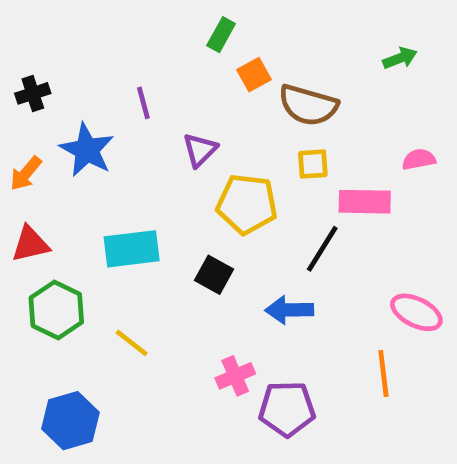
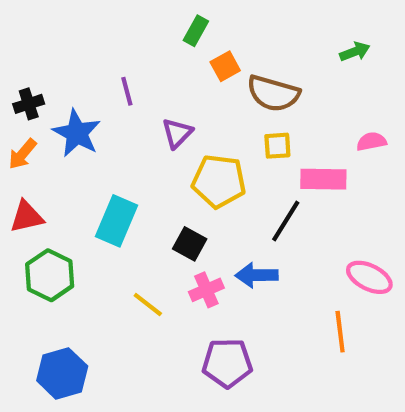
black cross: (33, 93) -> (29, 104), moved
cyan rectangle: (132, 249) -> (116, 221), turned -60
yellow line: (132, 343) -> (148, 305), moved
pink cross: (235, 376) -> (206, 290), moved
purple pentagon: (287, 409) -> (227, 363), moved

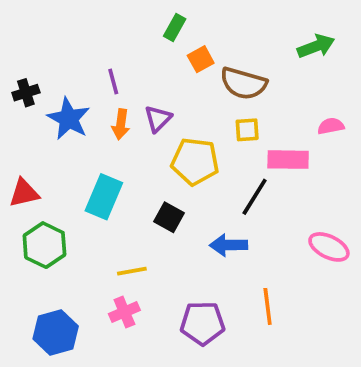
green arrow: (355, 52) -> (316, 46), size x1.4
orange arrow: (22, 154) -> (121, 124), moved, turned -32
pink cross: (206, 290) -> (124, 312), moved
yellow line: (148, 305) -> (132, 271), turned -48
orange line: (340, 332) -> (268, 306), moved

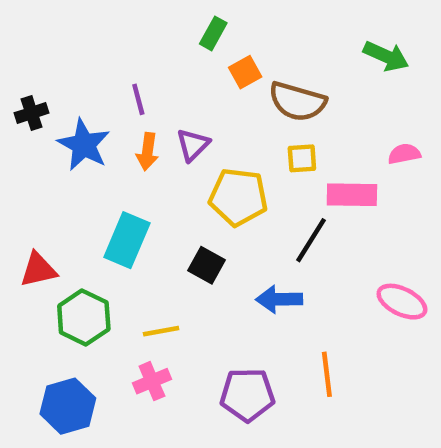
green arrow: (316, 46) -> (386, 56), turned 45
red triangle: (24, 193) -> (38, 270), moved
green hexagon: (44, 245) -> (84, 317), moved

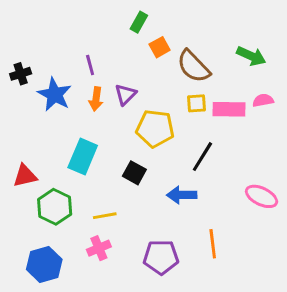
green arrow: (386, 56) -> (251, 56), moved
brown semicircle: (297, 102) -> (194, 66), turned 30
pink rectangle: (352, 195) -> (229, 109), moved

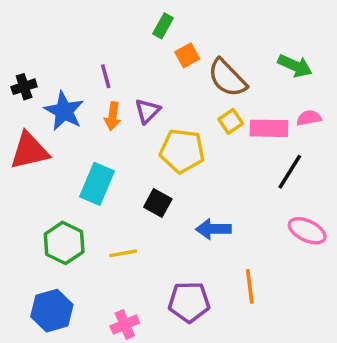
yellow square: (196, 103) -> (231, 121), turned -30
black line: (202, 157) -> (290, 172), moved
red triangle: (25, 176) -> (29, 151), moved, size x1.4
pink cross: (99, 248) -> (125, 325), moved

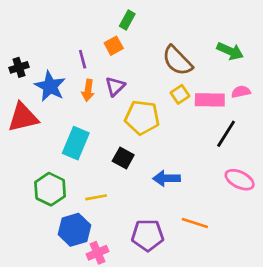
orange square: (187, 55) -> (114, 46), moved
orange line: (250, 286) -> (195, 223), turned -65
blue hexagon: (52, 311) -> (74, 230), moved

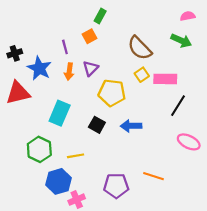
pink semicircle: (241, 92) -> (188, 16), moved
blue arrow: (166, 178) -> (131, 126), moved

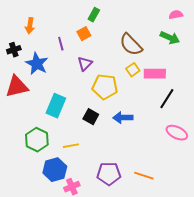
orange arrow: (69, 71) -> (30, 26), moved
orange line: (153, 176) -> (144, 176), moved

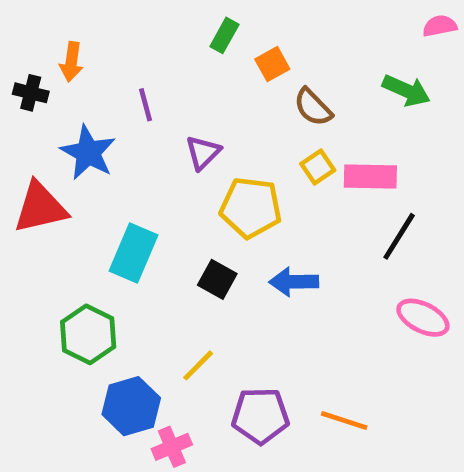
pink semicircle: (176, 15) -> (440, 26), moved
orange square: (84, 34) -> (272, 64), moved
brown semicircle: (131, 45) -> (313, 107), size x0.7
black cross: (14, 50) -> (31, 93), moved, turned 32
yellow line: (71, 146) -> (198, 365), moved, turned -35

